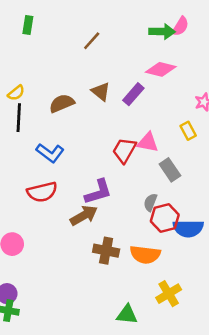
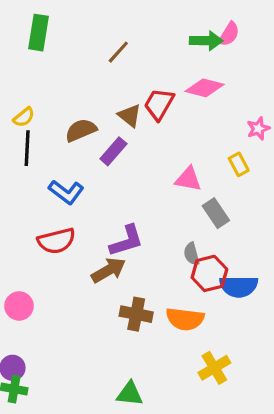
green rectangle: (28, 25) -> (39, 33), size x1.5
purple rectangle: (133, 94) -> (113, 151), moved
red trapezoid: (124, 150) -> (159, 104), moved
gray semicircle: (150, 202) -> (192, 254), turned -36
green triangle: (127, 314) -> (130, 394), moved

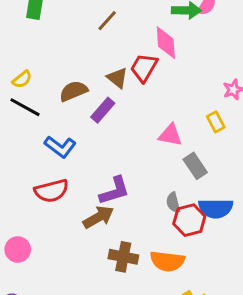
pink diamond: (205, 88) -> (166, 43), moved, turned 72
black line: (27, 148) -> (25, 107), turned -64
blue semicircle: (239, 286) -> (216, 208), moved

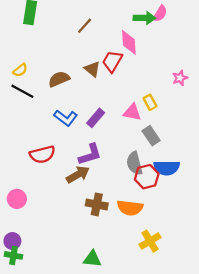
purple rectangle: (103, 110) -> (96, 118), moved
yellow rectangle: (216, 122) -> (150, 102), moved
blue L-shape: (60, 147) -> (66, 118), moved
gray semicircle: (173, 203) -> (134, 163), size x1.5

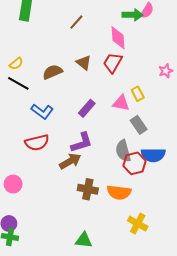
red trapezoid: (112, 61) -> (113, 63), moved
blue L-shape: (66, 118) -> (42, 111), moved
yellow cross: (150, 241) -> (138, 224), turned -30

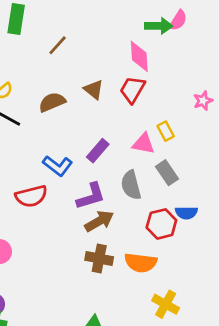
brown line: (76, 22) -> (58, 45), moved
blue L-shape: (42, 111) -> (58, 166), moved
gray semicircle: (123, 151) -> (131, 185), moved
blue semicircle: (153, 155) -> (186, 213), size x0.7
brown arrow: (70, 161) -> (99, 221), moved

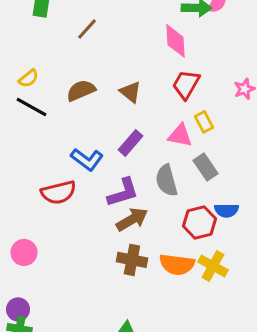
brown triangle: (94, 90) -> (130, 92), moved
red trapezoid: (132, 90) -> (186, 84), moved
yellow cross: (166, 304) -> (213, 266), moved

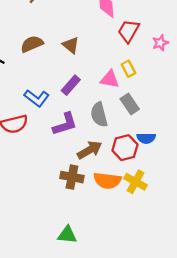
red trapezoid: (186, 84) -> (128, 31), moved
brown arrow: (132, 219) -> (90, 150), moved

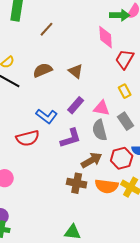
pink triangle: (110, 79) -> (102, 108), moved

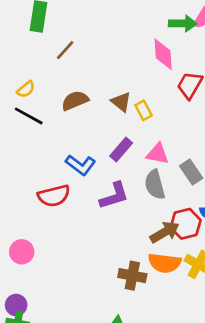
brown line: (47, 29) -> (65, 50), moved
yellow rectangle: (125, 91) -> (144, 110), moved
brown arrow: (92, 160) -> (165, 232), moved
brown cross: (77, 183) -> (132, 276), moved

